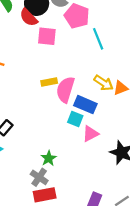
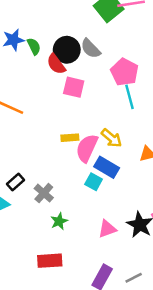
pink pentagon: (77, 16) -> (124, 72), moved
yellow arrow: (104, 83) -> (111, 138), moved
pink triangle: (90, 134) -> (107, 229), moved
gray cross: (39, 177) -> (44, 193), moved

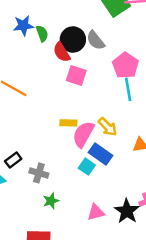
gray cross: (44, 193) -> (39, 173), turned -30

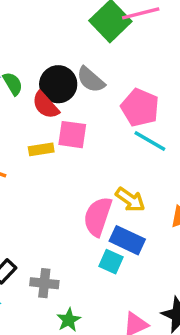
cyan line: (128, 89) -> (150, 141), turned -40
yellow rectangle: (68, 123) -> (41, 149), moved

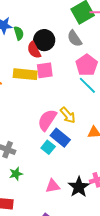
gray semicircle: (91, 80) -> (75, 39), moved
pink square: (72, 135) -> (45, 70), turned -30
yellow rectangle: (41, 149) -> (25, 74), size x1.6

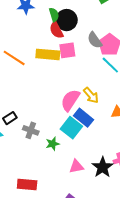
green semicircle: (19, 33) -> (54, 15), moved
gray semicircle: (75, 39) -> (95, 40), moved
cyan square: (48, 147) -> (71, 128), size x1.5
green star: (16, 174) -> (53, 144), moved

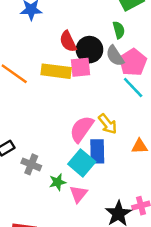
green semicircle: (54, 15) -> (119, 30), moved
black circle: (67, 20) -> (89, 50), moved
blue rectangle: (84, 118) -> (97, 151), turned 48
pink triangle: (76, 166) -> (78, 194), moved, turned -42

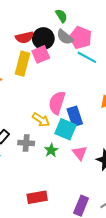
red semicircle: (68, 41) -> (24, 37), turned -60
yellow rectangle: (56, 71) -> (23, 64), turned -65
yellow arrow: (108, 124) -> (41, 120), moved
pink triangle: (78, 194) -> (80, 153), moved

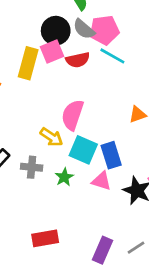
red semicircle: (24, 37) -> (78, 60), moved
pink pentagon: (81, 38) -> (104, 30), turned -30
blue rectangle: (75, 116) -> (111, 155), moved
pink triangle: (80, 153) -> (101, 181), turned -35

